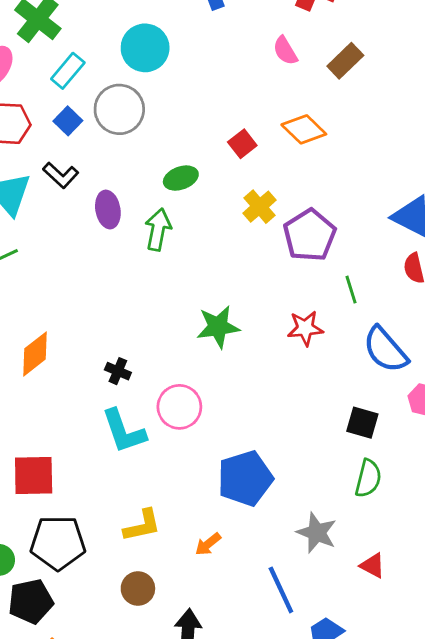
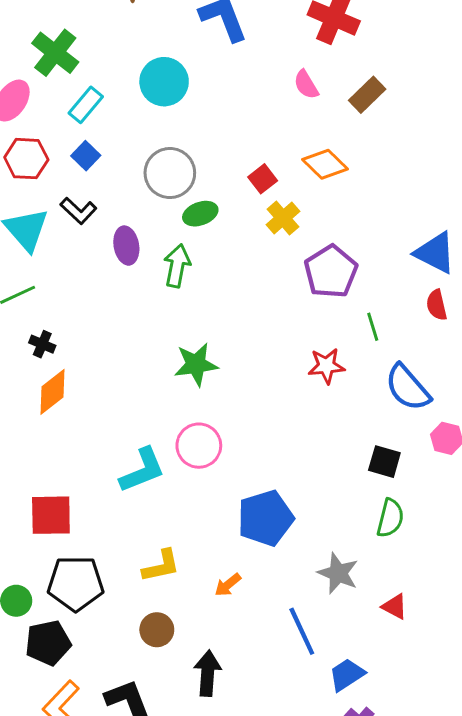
gray circle: (119, 109) -> (170, 173), moved
yellow cross: (259, 207) -> (283, 218), moved
green star: (218, 327) -> (196, 364), moved
black cross: (118, 371) -> (42, 344), moved
cyan L-shape: (124, 431) -> (142, 470), turned -93

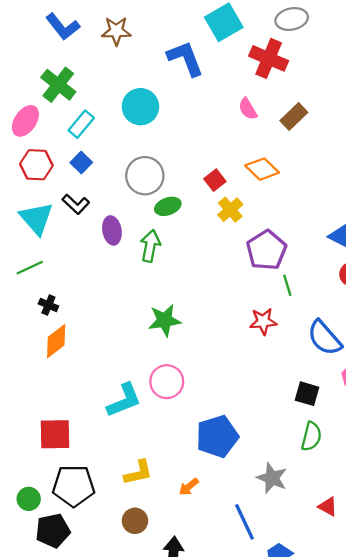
green line: (373, 327) -> (287, 285), moved
red triangle: (395, 607) -> (328, 507), moved

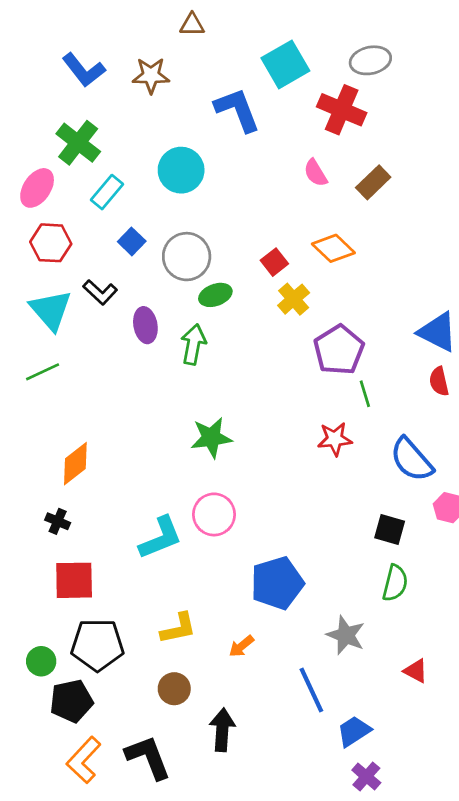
blue square: (81, 163) -> (132, 241), moved
black cross: (48, 305) -> (58, 521), moved

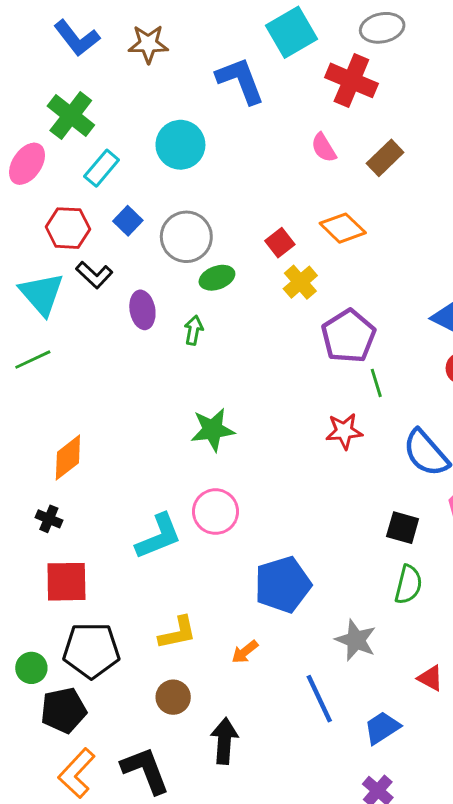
red hexagon: (51, 243) -> (68, 228), moved
green arrow: (193, 344) -> (194, 330), size x0.7
blue trapezoid: (354, 731) -> (382, 728), moved

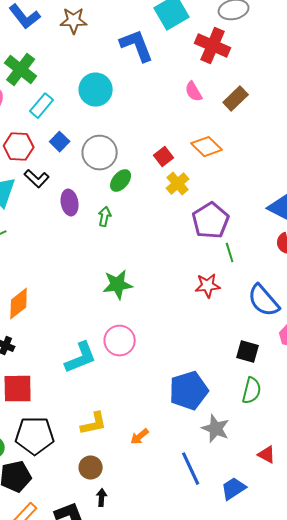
green ellipse: (217, 278) -> (121, 181), turned -30
blue pentagon: (283, 585) -> (189, 391), moved
black arrow: (224, 741) -> (102, 498), moved, size x0.6

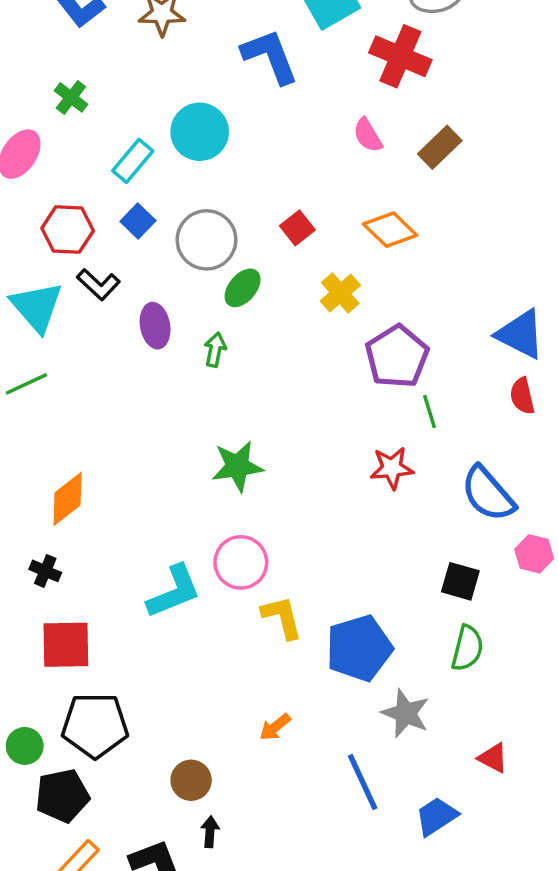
green cross: (21, 70) -> (71, 97), size x0.6
cyan rectangle: (42, 106) -> (133, 161), moved
red square: (164, 157) -> (297, 228), moved
yellow L-shape: (94, 424) -> (282, 617), moved, turned -92

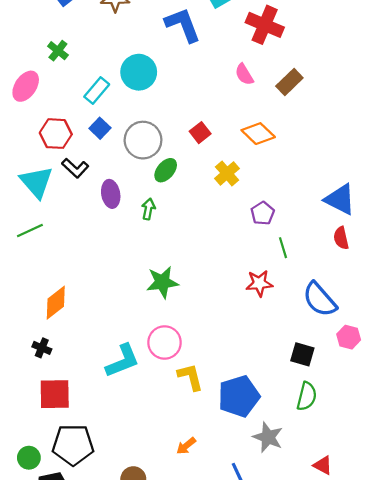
purple pentagon: (397, 357) -> (263, 213), size x0.6

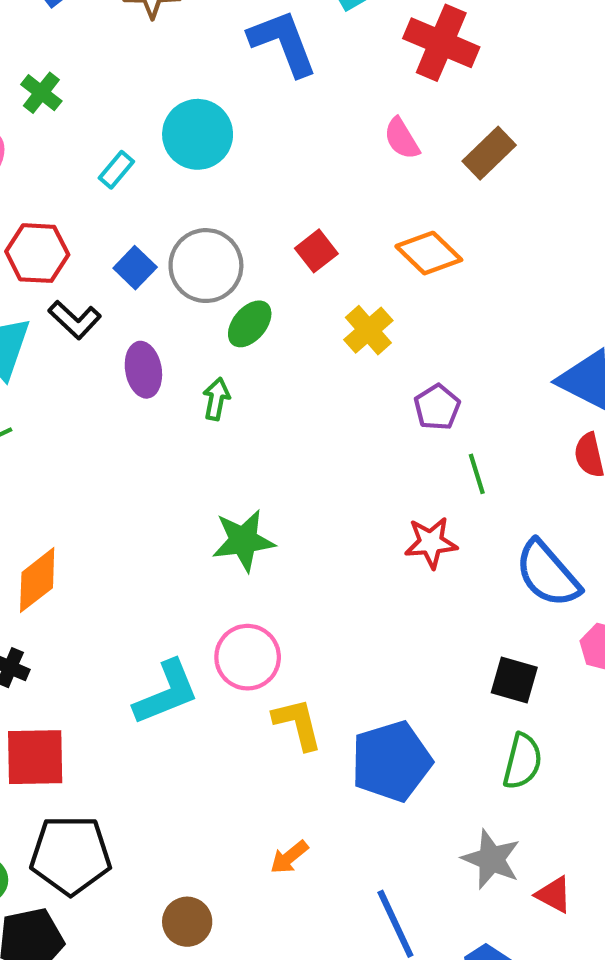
cyan rectangle: (97, 91) -> (116, 170), size x0.7
blue square: (100, 128) -> (135, 268), moved
gray star: (268, 437) -> (491, 859), moved

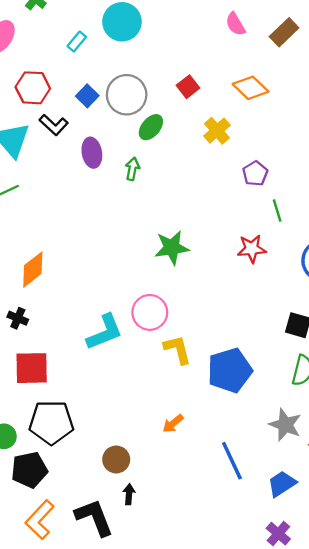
green star: (243, 541) -> (172, 248), moved

